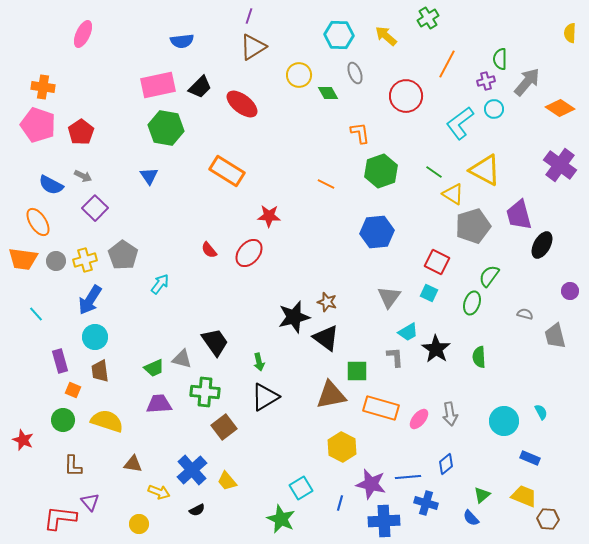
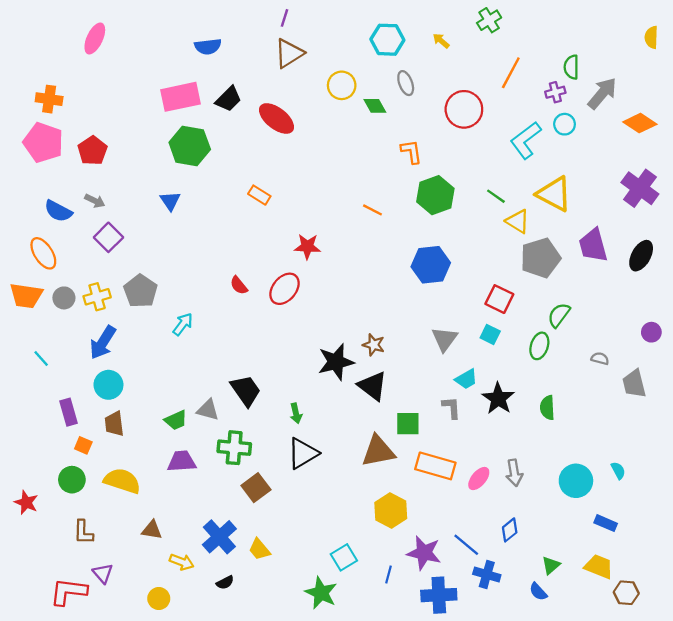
yellow arrow: (386, 36) -> (441, 41), size x0.7
orange rectangle: (227, 171) -> (259, 195), size x0.6
black ellipse: (542, 245) -> (641, 256), moved
blue line: (408, 477) -> (466, 545), turned 45

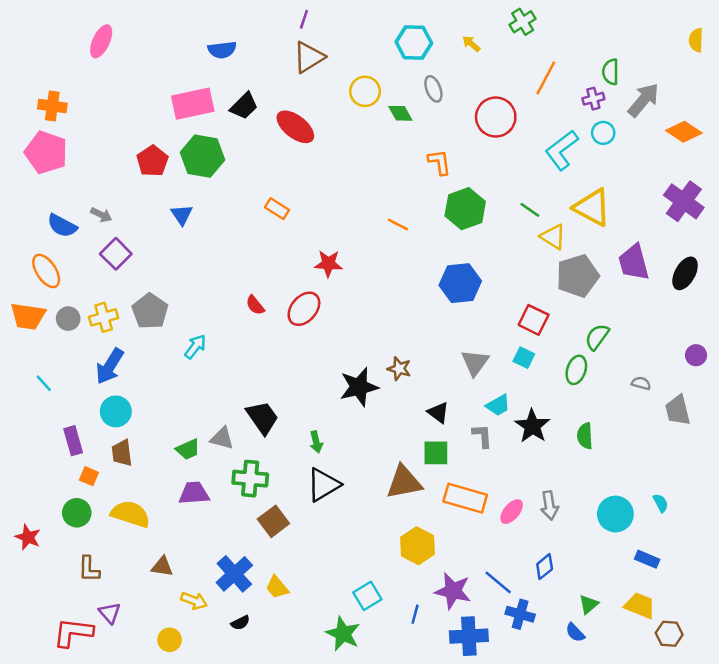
red pentagon: (92, 150) -> (152, 161), moved
black triangle: (373, 386) -> (438, 413), moved, size x0.7

